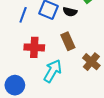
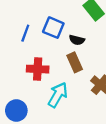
black semicircle: (70, 12) -> (77, 40), moved

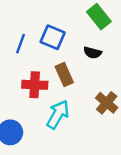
black semicircle: (77, 40) -> (93, 53), moved
brown rectangle: (75, 62) -> (64, 75), moved

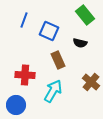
blue line: (21, 44) -> (24, 20), moved
red cross: (35, 85) -> (25, 75), moved

